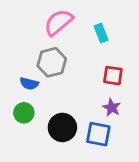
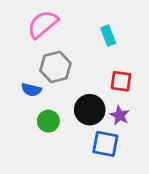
pink semicircle: (58, 22) -> (43, 24), moved
green circle: (24, 113) -> (48, 121), moved
black circle: (62, 127) -> (90, 110), moved

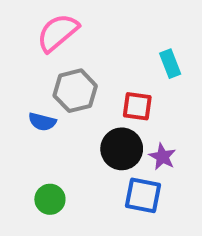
cyan rectangle: (108, 36) -> (170, 64), moved
red square: (121, 81) -> (137, 106), moved
green circle: (48, 121) -> (50, 199), moved

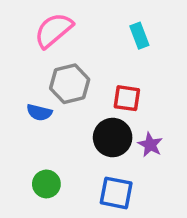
cyan rectangle: (170, 64) -> (139, 36), moved
blue square: (143, 195) -> (116, 193), moved

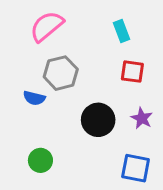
red square: (127, 98) -> (132, 72), moved
purple star: (150, 145) -> (142, 118), moved
blue square: (116, 193) -> (136, 168), moved

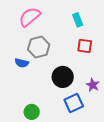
purple star: (142, 118) -> (93, 85), moved
green circle: (40, 160) -> (32, 112), moved
blue square: (136, 168) -> (74, 103), moved, turned -36

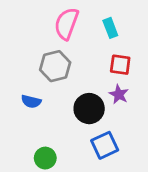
pink semicircle: (30, 17) -> (66, 24), moved, turned -30
blue semicircle: (22, 63) -> (31, 101), moved
purple star: (93, 85) -> (119, 94), moved

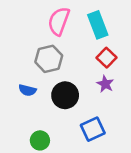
cyan rectangle: (110, 28) -> (98, 25), size x1.5
red square: (120, 65) -> (107, 58), turned 36
black circle: (89, 109) -> (65, 95), moved

